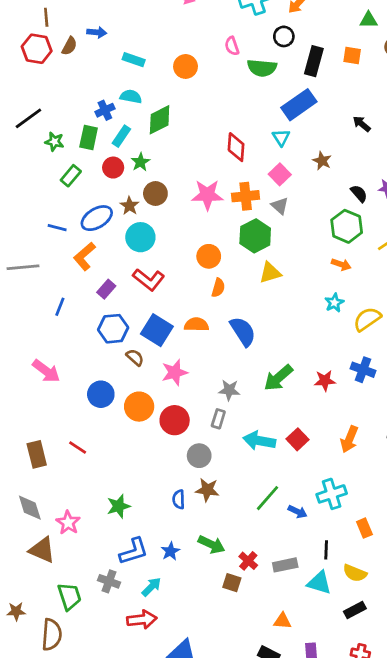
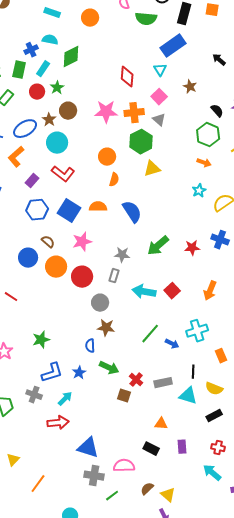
brown semicircle: (135, 357) -> (48, 242), moved
blue semicircle: (179, 499) -> (90, 346), moved

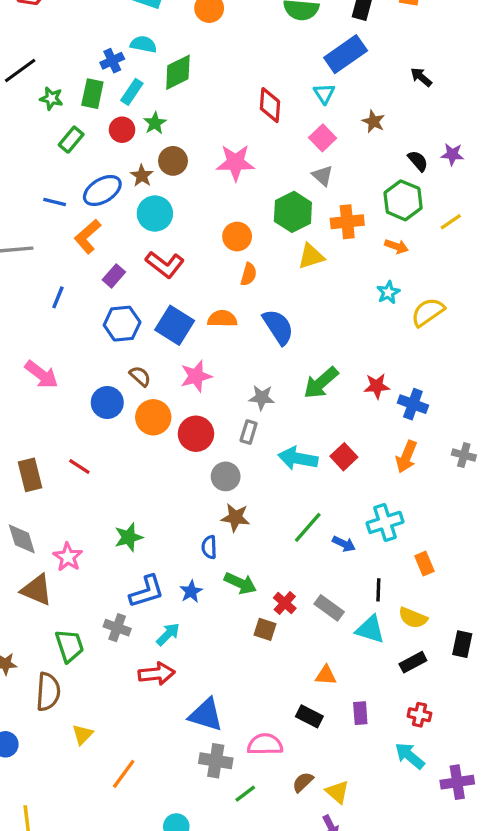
orange cross: (134, 113) -> (347, 222), moved
blue cross: (220, 240) -> (413, 404), moved
gray rectangle: (163, 383) -> (329, 608), turned 48

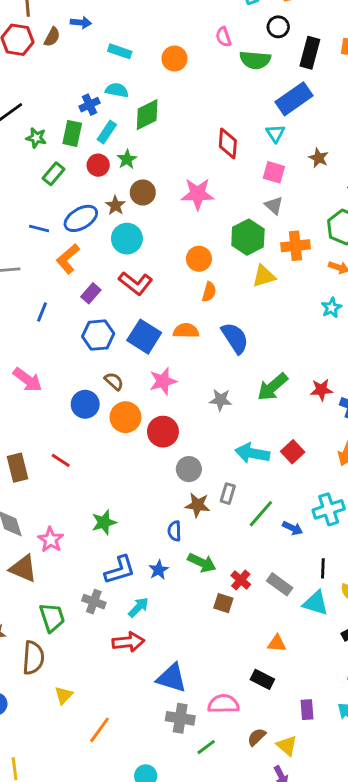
pink square: (323, 138) -> (274, 172), turned -30
gray rectangle: (249, 432) -> (228, 494), moved
purple rectangle: (360, 713) -> (307, 710), moved

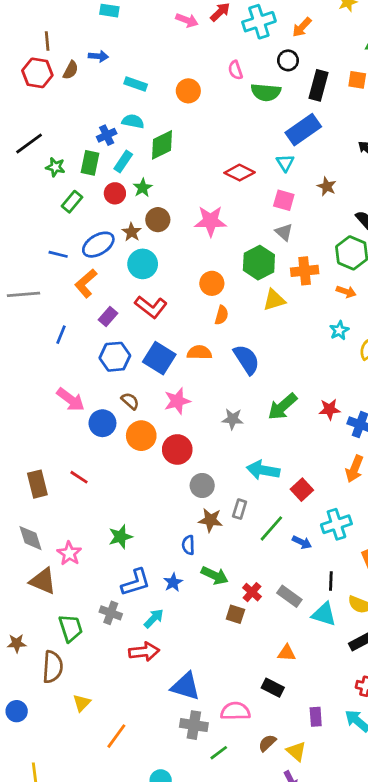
red diamond: (228, 144) -> (240, 173), turned -68
pink arrow: (28, 380) -> (71, 400), moved
red square: (293, 452) -> (302, 490), moved

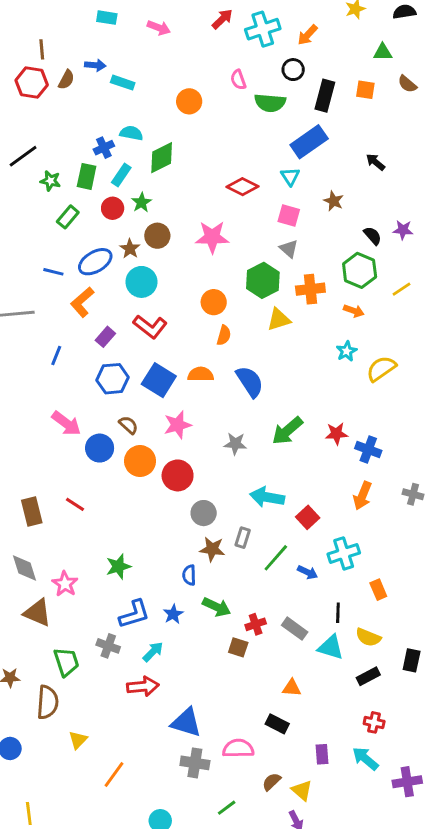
pink arrow: (187, 20) -> (159, 28), moved
cyan rectangle: (136, 84) -> (123, 83), moved
red cross: (252, 592) -> (256, 624), turned 30
green line: (219, 753) -> (227, 808), moved

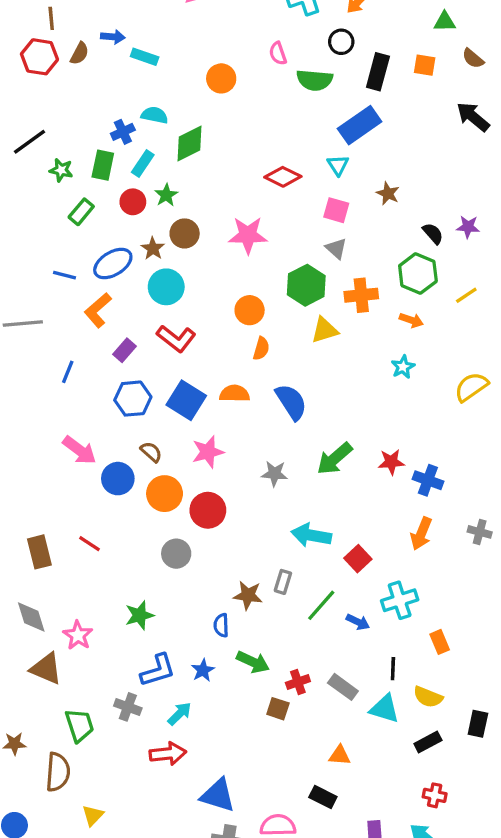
black arrow: (375, 162) -> (473, 117), moved, size x1.5
yellow semicircle: (381, 369) -> (471, 387), moved
gray circle: (204, 513) -> (176, 554), moved

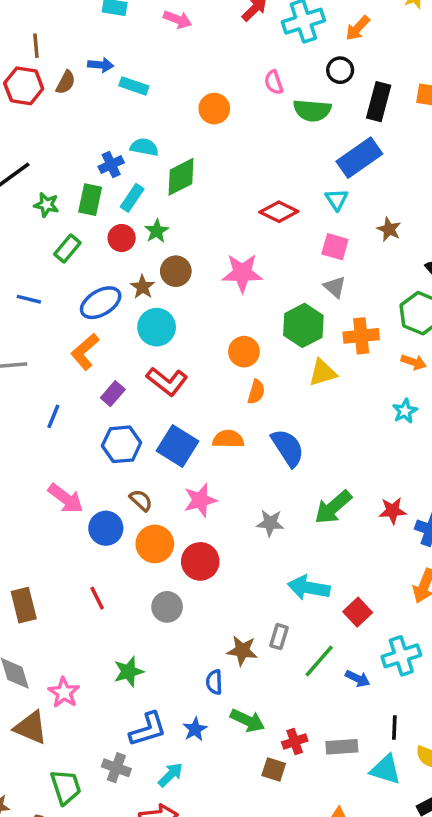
blue line: (64, 275) -> (29, 299), moved
red line: (89, 544) -> (97, 598), moved, turned 30
gray rectangle: (343, 687) -> (342, 747), turned -40

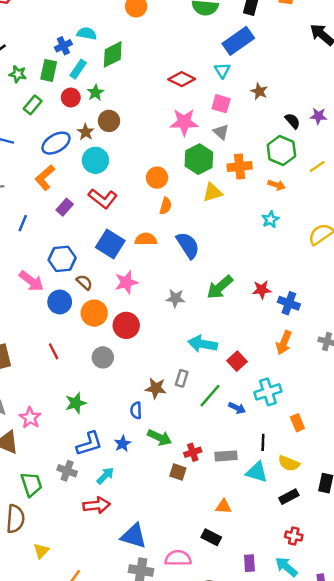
pink star: (242, 273) -> (184, 122), moved
blue hexagon: (122, 444) -> (62, 259), moved

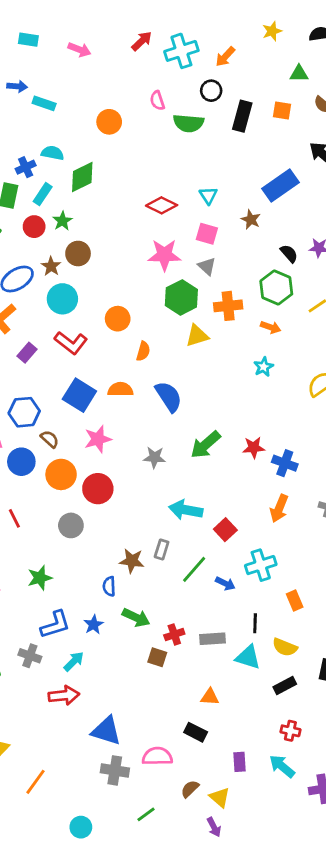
blue rectangle: (238, 41) -> (281, 186), moved
orange circle: (157, 178) -> (118, 319), moved

